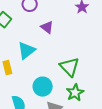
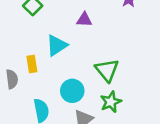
purple triangle: (47, 27) -> (84, 20), turned -40

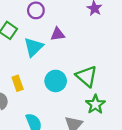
cyan triangle: (57, 45) -> (34, 47), moved
cyan circle: (72, 91) -> (56, 81), moved

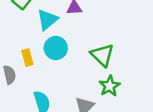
cyan circle: (56, 81) -> (56, 48), moved

